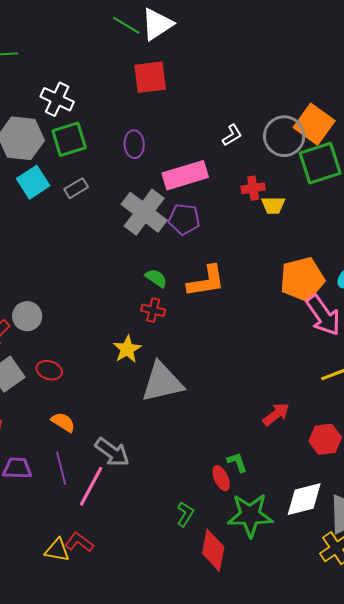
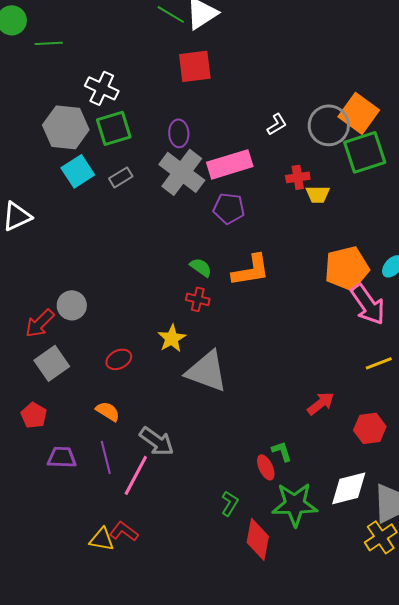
gray cross: (144, 212) -> (182, 172), moved
red ellipse: (49, 370) -> (119, 359), moved, turned -45
gray triangle: (162, 382) -> (207, 371), turned 33

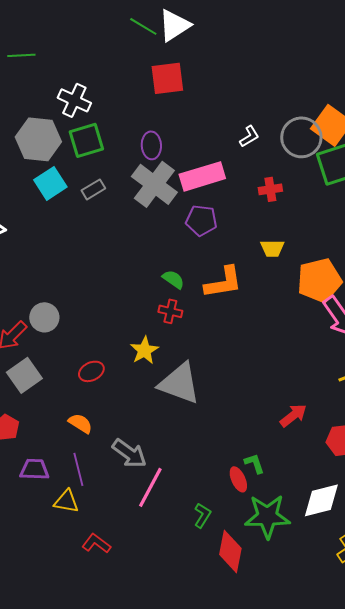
yellow trapezoid: (318, 194) -> (272, 248), moved
pink line: (136, 475) -> (150, 487), moved
yellow triangle: (102, 539) -> (66, 501), moved

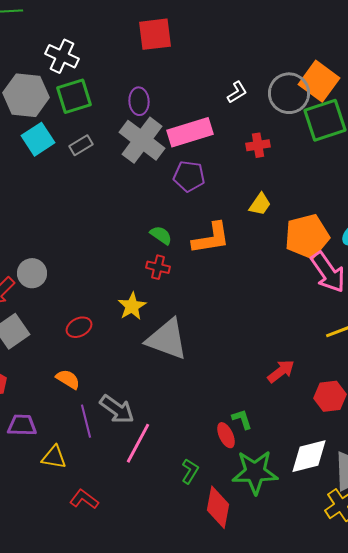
yellow trapezoid: (272, 248) -> (260, 204), turned -55
purple line: (78, 469) -> (86, 421), moved

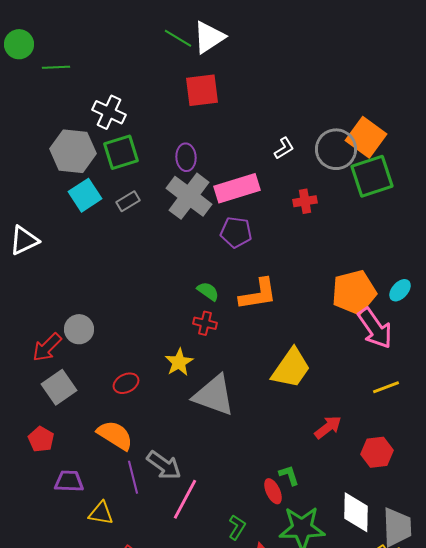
yellow trapezoid: (260, 204) -> (291, 368), moved, size x1.8
orange semicircle: (68, 379) -> (115, 435), size x1.5
white diamond: (309, 456) -> (356, 512), turned -75

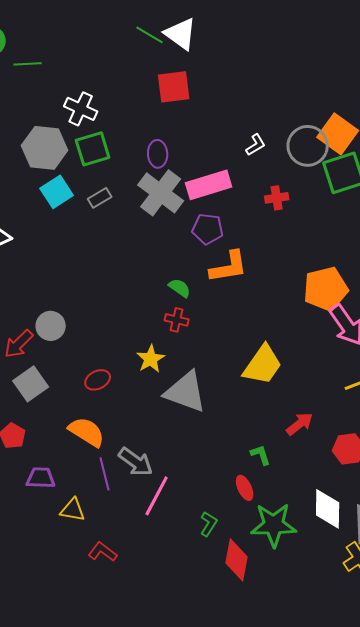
white triangle: (209, 37) -> (181, 34), turned -51
orange L-shape: (258, 294) -> (229, 267), moved
green L-shape: (289, 475) -> (261, 455), moved

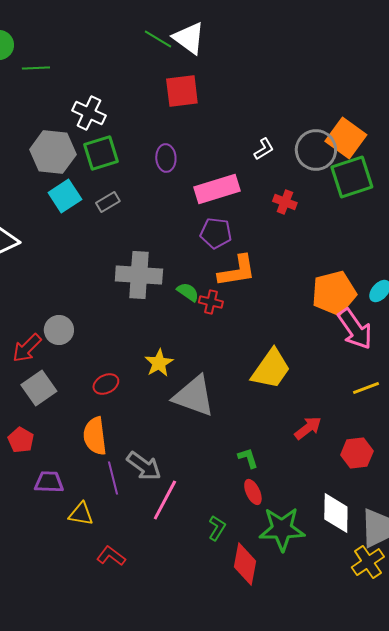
gray cross: (161, 193) -> (139, 275), moved, turned -33
red cross: (277, 198) -> (285, 202), turned 30
red cross: (177, 320) -> (211, 302), moved
orange semicircle: (87, 432) -> (95, 436), turned -129
green L-shape: (261, 455) -> (248, 458), moved

